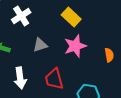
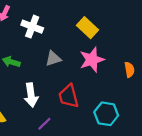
white cross: (21, 16) -> (32, 27), turned -36

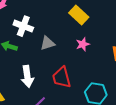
white cross: (32, 27) -> (23, 26), moved
pink star: (92, 60) -> (83, 44), size x0.6

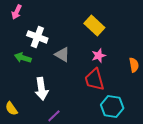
gray triangle: (48, 43) -> (62, 55), turned 49
red trapezoid: (62, 77) -> (94, 79), moved

